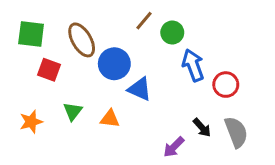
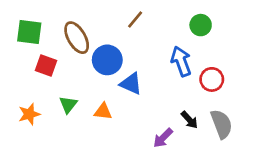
green circle: (172, 33) -> (201, 25), moved

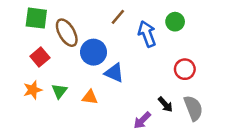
green square: (29, 32) -> (36, 18), moved
blue arrow: (181, 61) -> (147, 34), moved
red square: (46, 65) -> (40, 57), turned 30
orange star: (29, 114) -> (33, 90), moved

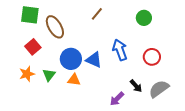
blue arrow: (147, 34) -> (120, 50), moved
blue circle: (94, 52) -> (71, 59), moved
gray semicircle: (193, 108) -> (159, 89), turned -105

